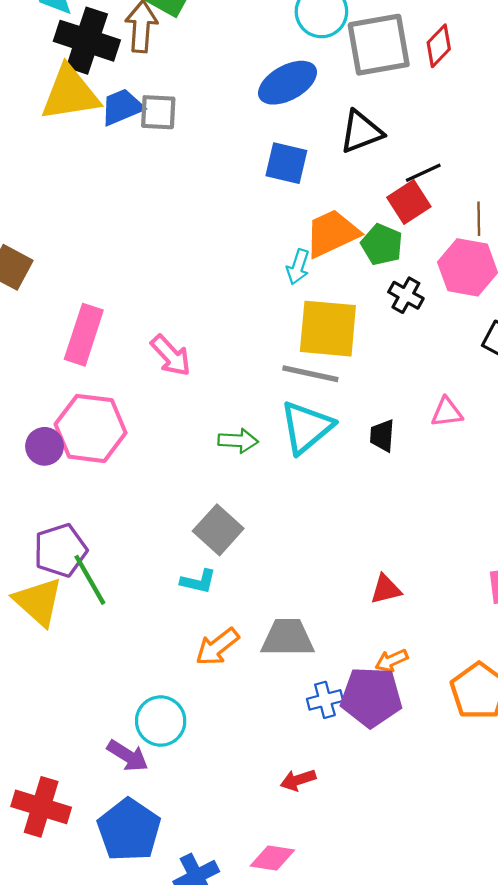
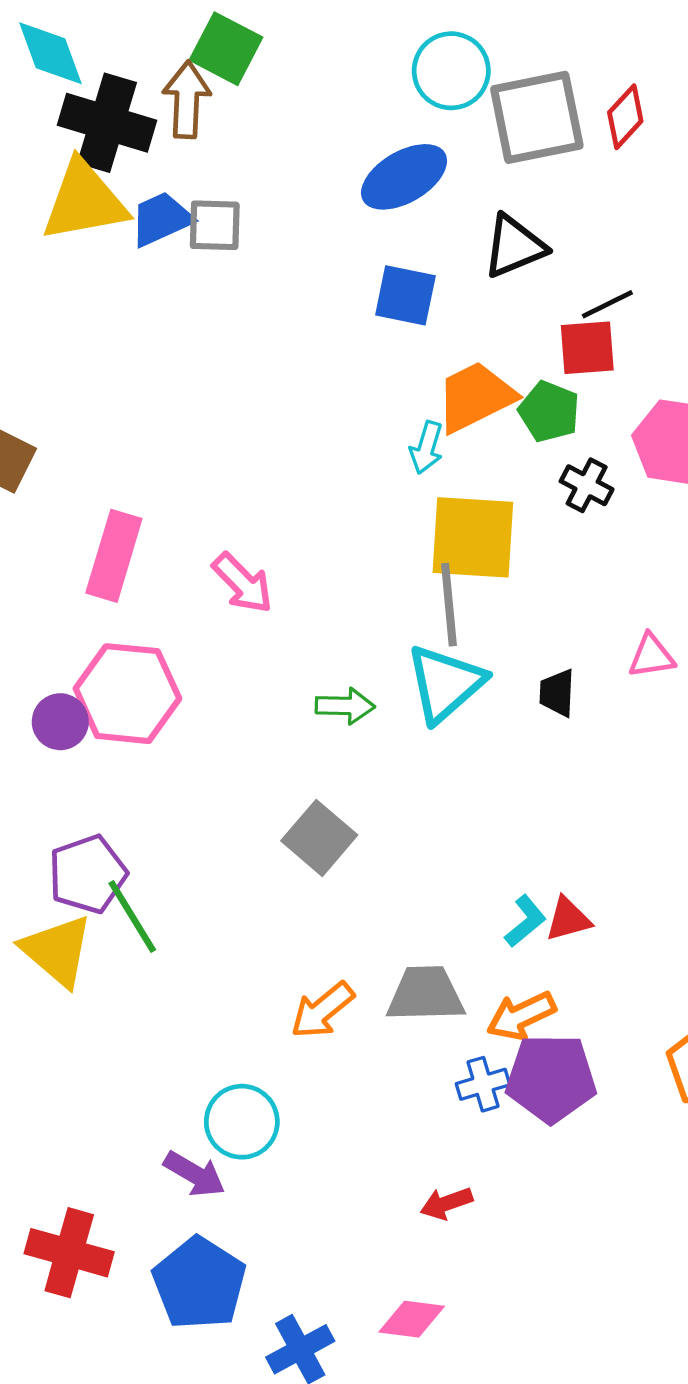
red square: (409, 202) -> (587, 348), turned 30
gray line: (310, 374) -> (449, 605), turned 74
cyan L-shape: (198, 581) -> (525, 921), moved, turned -51
orange arrow: (391, 661) -> (521, 1016), moved, size x1.4

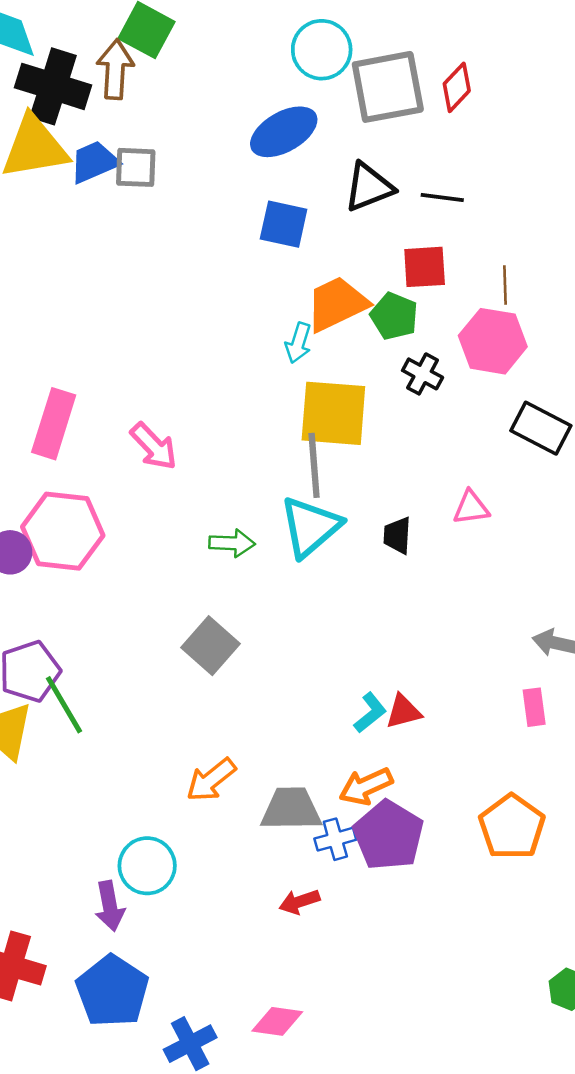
black line: (607, 304) -> (442, 198), moved, turned 33
gray trapezoid: (425, 994) -> (291, 809), moved
purple pentagon: (551, 1078) -> (388, 835), turned 30
purple arrow: (195, 1174) -> (110, 906), turned 48
red arrow: (446, 1203) -> (299, 902), moved

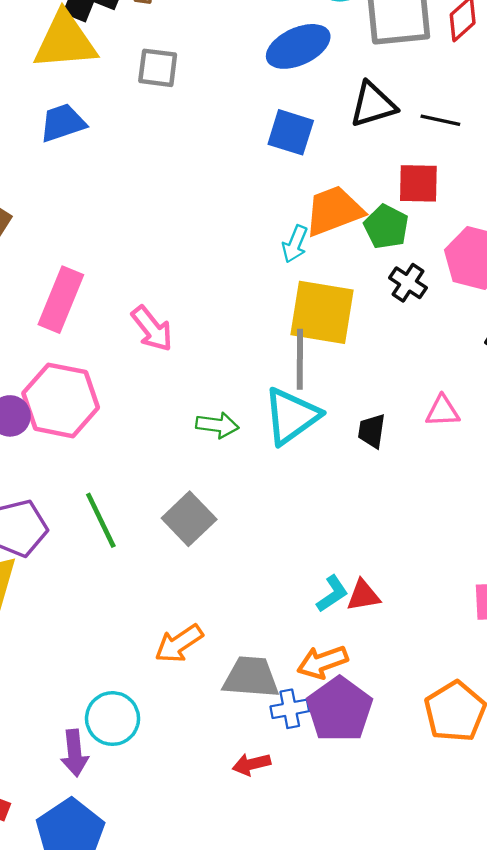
blue trapezoid: (94, 162) -> (63, 123), moved
green line: (64, 705) -> (101, 520), moved

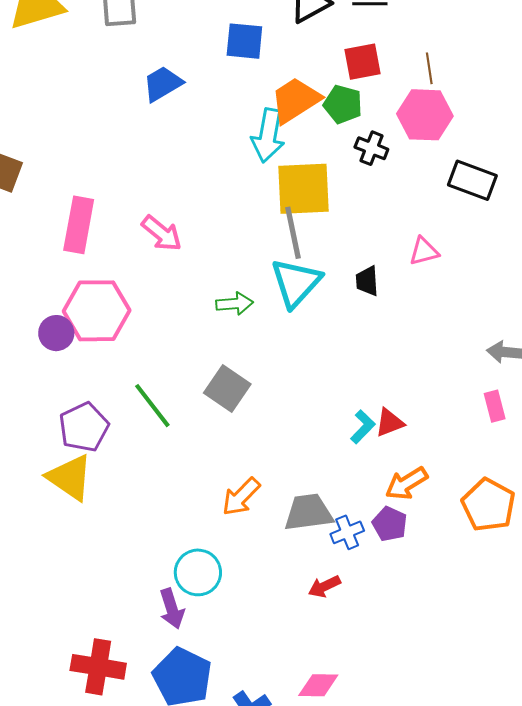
blue trapezoid: (63, 123) -> (163, 84), moved
cyan arrow: (295, 244) -> (268, 135), size x1.6
orange arrow: (322, 662) -> (406, 483), moved
purple pentagon: (339, 709) -> (390, 524), size x0.6

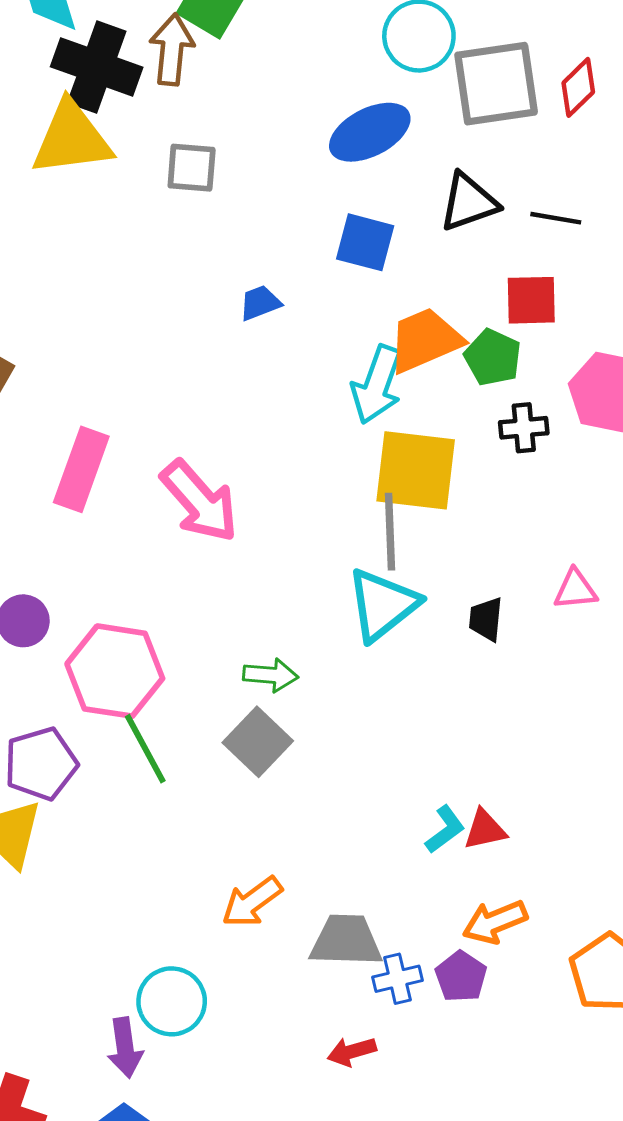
blue trapezoid: (163, 84) -> (260, 303), moved, size x0.7
black cross: (371, 148) -> (524, 428), turned -36
pink arrow: (162, 233) -> (199, 501), size x1.4
green arrow: (234, 304) -> (271, 675), moved
pink hexagon: (97, 311) -> (115, 671), moved

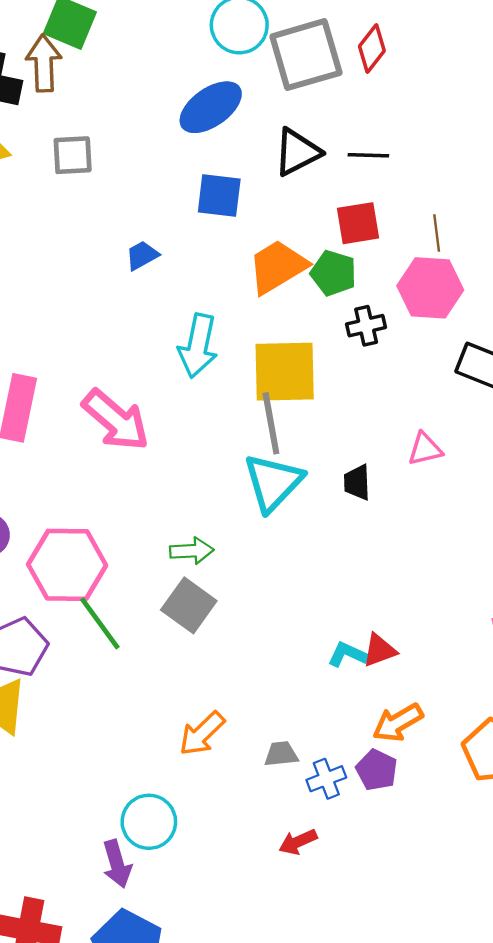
cyan arrow: (377, 385) -> (198, 346), moved
cyan L-shape: (445, 829) -> (348, 654), turned -111
gray trapezoid: (346, 941) -> (281, 754), size x0.6

